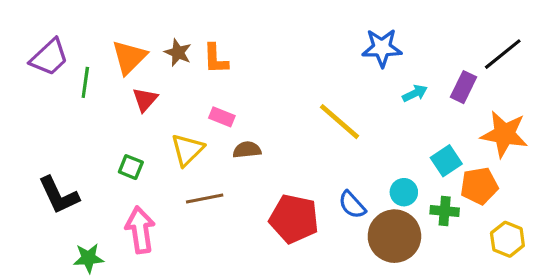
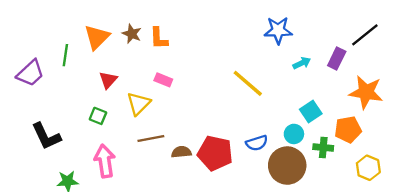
purple trapezoid: (49, 57) -> (30, 73), moved
red triangle: (145, 100) -> (108, 80), moved
brown semicircle: (247, 150) -> (181, 152), moved
cyan square: (446, 161) -> (311, 111), moved
blue semicircle: (352, 205) -> (257, 143), turned -65

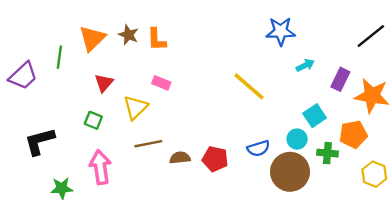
purple rectangle: (337, 59) -> (340, 79), moved
black L-shape: (46, 136) -> (40, 141), turned 100
red pentagon: (215, 153) -> (215, 159), size x0.7

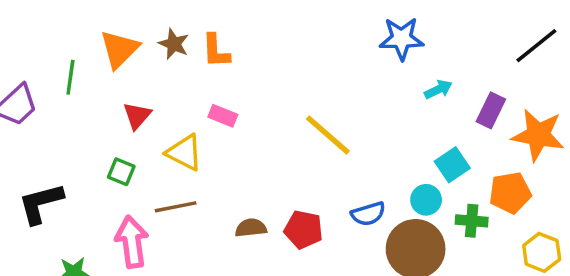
yellow line: (249, 86) -> (328, 135), moved
yellow triangle: (135, 107) -> (184, 152), turned -48
brown line: (148, 144) -> (176, 207), moved

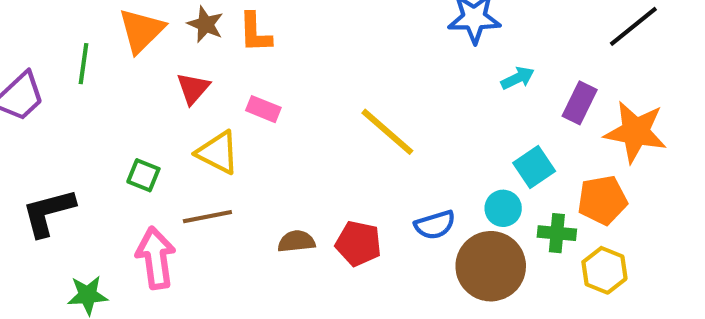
red triangle: (137, 116) -> (193, 88), moved
yellow hexagon: (542, 252) -> (604, 270), moved

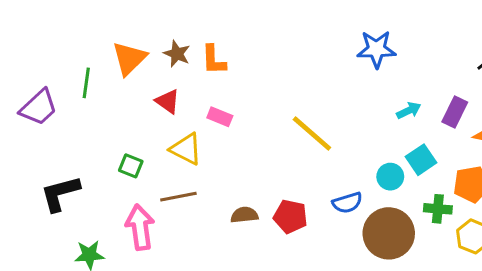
cyan arrow: (518, 78) -> (409, 111), moved
red triangle: (193, 88) -> (168, 101), turned -36
cyan circle: (503, 208) -> (390, 177), moved

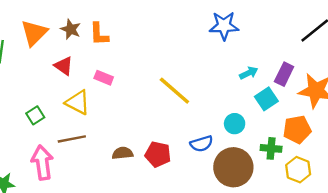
cyan square: (421, 160) -> (266, 99), moved
green square: (131, 166) -> (35, 115), turned 36

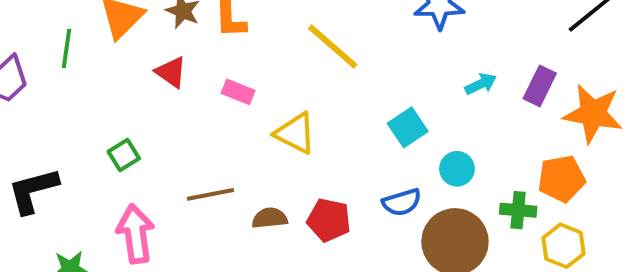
yellow line: (174, 91) -> (333, 47), moved
cyan square: (266, 99) -> (408, 127), moved
yellow triangle: (78, 102) -> (295, 133), moved
brown line: (72, 139) -> (210, 194), moved

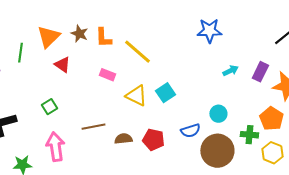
yellow line: (333, 47) -> (137, 52), moved
red triangle: (171, 72) -> (62, 65), moved
cyan square: (408, 127) -> (165, 93), moved
orange pentagon: (561, 179) -> (271, 119), turned -30

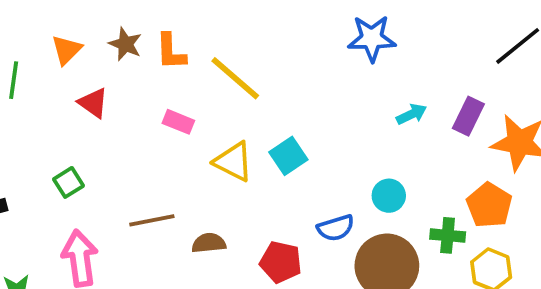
orange triangle: (48, 37) -> (67, 50), size x0.7
red pentagon: (153, 140) -> (281, 262), moved

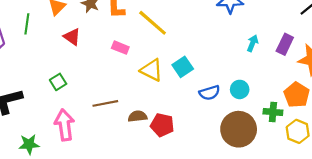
cyan arrow: (412, 114) -> (253, 43), turned -42
blue semicircle: (336, 228) -> (210, 93), moved
red pentagon: (281, 262) -> (162, 125), moved

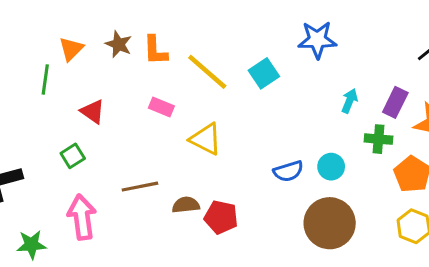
green line: (27, 24) -> (45, 79), moved
red triangle: (72, 37) -> (93, 112), moved
cyan square: (183, 67) -> (264, 73), moved
green cross: (273, 112) -> (379, 139), moved

